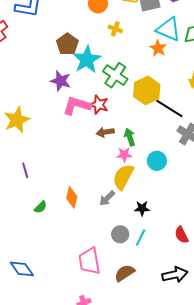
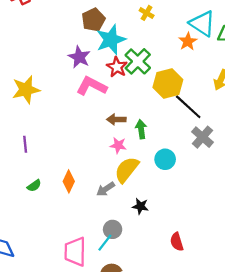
red star: (99, 105) -> (117, 67), moved
pink star: (124, 155) -> (118, 145), moved
cyan line: (141, 238) -> (105, 243), moved

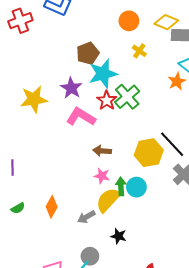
yellow hexagon: (168, 83) -> (149, 153), moved
yellow star: (26, 90) -> (34, 99), moved
green arrow: (141, 129) -> (121, 186), moved
cyan circle: (165, 159) -> (136, 187), moved

